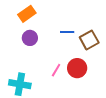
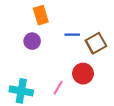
orange rectangle: (27, 14) -> (41, 15), moved, turned -72
pink line: (56, 70) -> (58, 88), moved

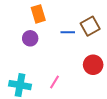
brown square: (96, 43) -> (90, 26), moved
red circle: (83, 74) -> (93, 65), moved

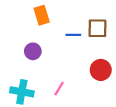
brown square: (90, 26) -> (97, 28), turned 30
purple circle: (30, 38) -> (33, 51), moved

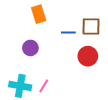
red circle: (101, 70) -> (88, 56), moved
pink line: (59, 89) -> (44, 86), moved

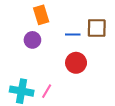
purple circle: (30, 48) -> (32, 40), moved
red circle: (88, 56) -> (76, 63), moved

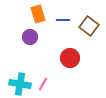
brown square: (97, 28) -> (89, 26), turned 36
blue line: (73, 34) -> (63, 20), moved

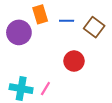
purple circle: (30, 37) -> (19, 32), moved, size x1.5

